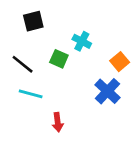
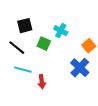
black square: (33, 21) -> (25, 26), moved
red arrow: (58, 122) -> (42, 82), moved

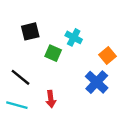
black line: (17, 48) -> (21, 77), moved
cyan line: (23, 70) -> (17, 105), moved

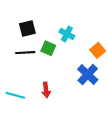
black line: (21, 77) -> (25, 53), moved, turned -42

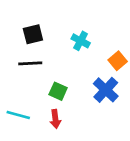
green square: (48, 48) -> (58, 91), moved
red arrow: (46, 90) -> (55, 119), moved

